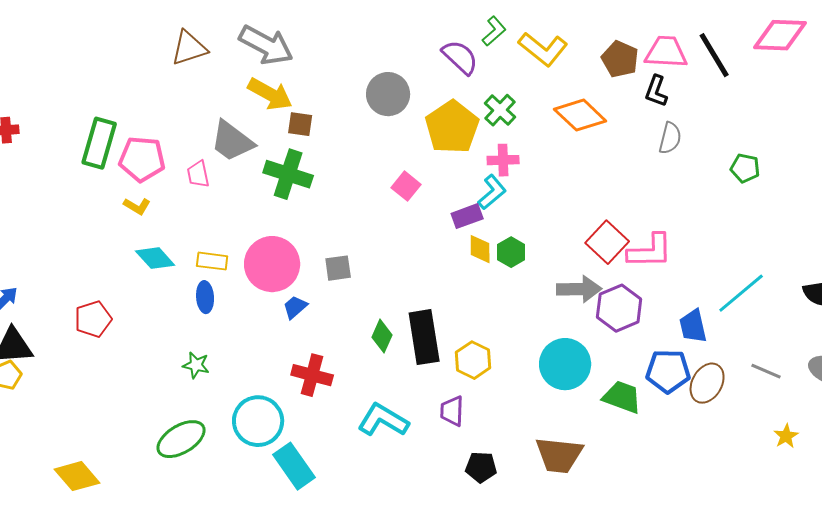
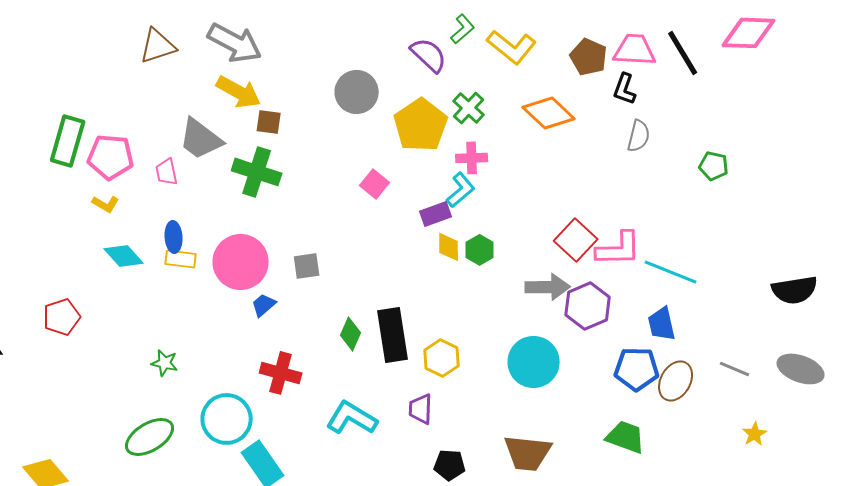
cyan line: (741, 293) -> (671, 272), moved, turned 62
blue ellipse: (205, 297) -> (174, 237), moved
green trapezoid: (622, 397) -> (626, 437), moved

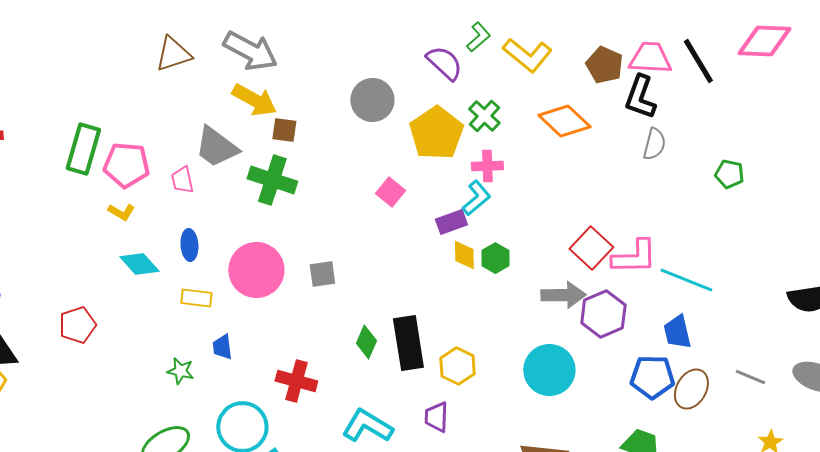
black L-shape: (625, 89) -> (640, 97), size x1.4
yellow rectangle: (181, 259) -> (196, 298), moved
blue trapezoid: (264, 305) -> (222, 347), moved, turned -56

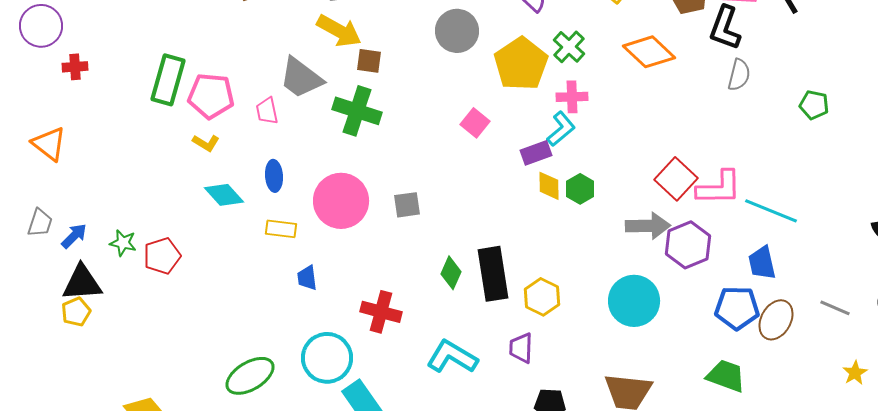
green star: (180, 371) -> (123, 243), moved

